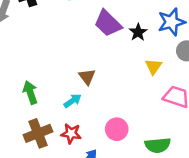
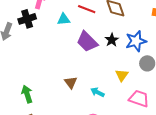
black star: (138, 32) -> (112, 40), moved
cyan arrow: (73, 101) -> (97, 92), moved, turned -120

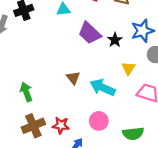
black star: (112, 40) -> (115, 40), moved
cyan arrow: (97, 92) -> (103, 87), size x1.6

